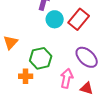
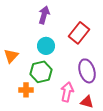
cyan circle: (55, 19) -> (46, 46), moved
purple ellipse: (87, 57) -> (87, 71), turned 30

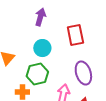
red rectangle: (79, 33) -> (75, 35), turned -50

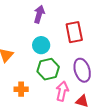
green hexagon: (37, 74) -> (48, 69), moved

